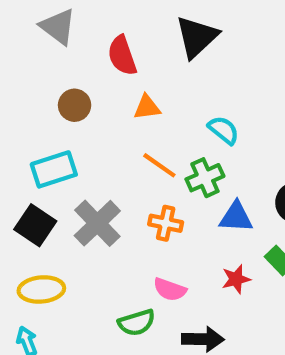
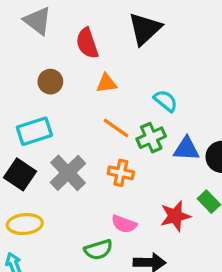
blue triangle: (236, 217) -> (186, 149), moved
red star: (236, 279) -> (175, 216), size x1.4

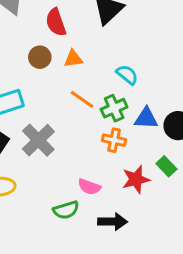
brown circle: (50, 82) -> (40, 57), moved
orange cross: (121, 173) -> (114, 140), moved

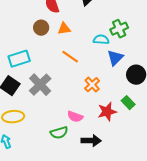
cyan semicircle: (127, 75) -> (101, 40), turned -35
green cross: (114, 108) -> (119, 29), moved
blue triangle: (146, 118) -> (115, 58), moved, turned -48
orange cross: (114, 140) -> (92, 85), turned 35

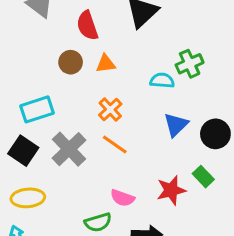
orange line: (70, 57) -> (115, 145), moved
blue triangle: (115, 58) -> (176, 125), moved
orange cross: (92, 85) -> (110, 109), moved

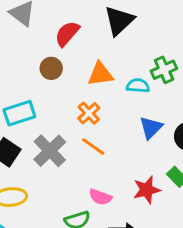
red semicircle: (87, 26) -> (67, 34), turned 60
orange triangle: (106, 64) -> (100, 74), moved, size x1.4

